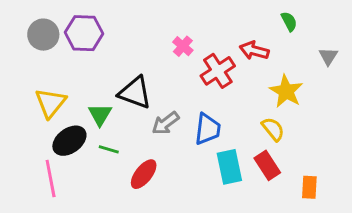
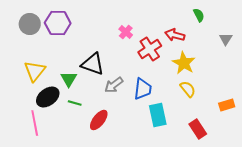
yellow star: (286, 91) -> (184, 63), moved
red rectangle: (267, 165) -> (198, 129), moved
orange rectangle: (309, 187) -> (227, 105), moved, turned 70

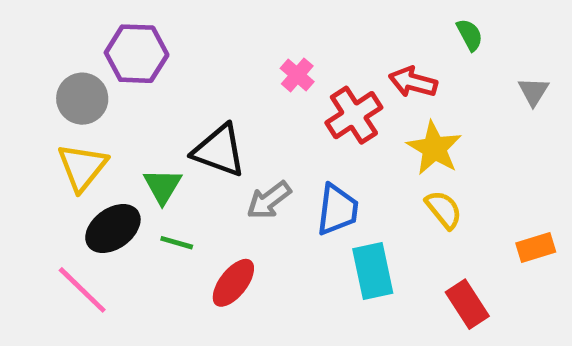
gray circle: (30, 24) -> (82, 99), moved
pink line: (35, 123) -> (82, 290), turned -35

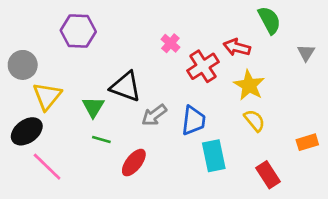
green semicircle: (470, 35) -> (269, 20), size x1.5
gray circle: (82, 99) -> (23, 65), moved
black ellipse: (113, 229) -> (27, 131), moved

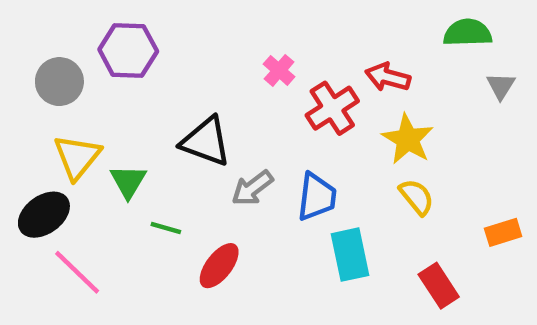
green semicircle: (269, 20) -> (468, 33), moved, turned -64
gray circle: (23, 65) -> (59, 82), moved
green triangle: (93, 107) -> (128, 181), moved

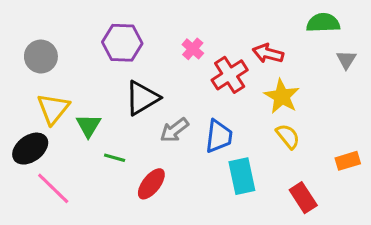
purple hexagon: (128, 50) -> (122, 43), moved
black triangle: (206, 141) -> (142, 98), turned -51

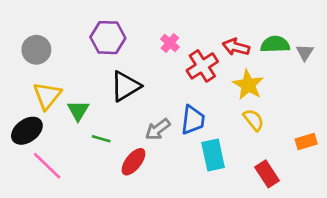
green semicircle: (323, 23) -> (275, 44), moved
gray arrow: (174, 130) -> (158, 129), moved

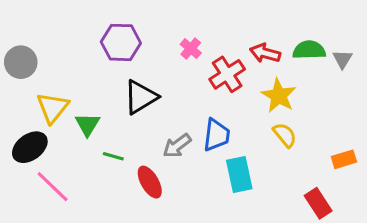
gray circle: (36, 50) -> (21, 62), moved
red ellipse: (133, 162) -> (150, 182), turned -68
red rectangle: (267, 174) -> (318, 203), moved

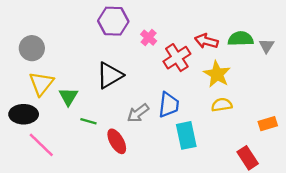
purple hexagon: (121, 42) -> (113, 21), moved
gray circle: (21, 62) -> (32, 48), moved
yellow semicircle: (285, 135) -> (222, 105), turned -60
black ellipse: (30, 147) -> (24, 114), turned 36

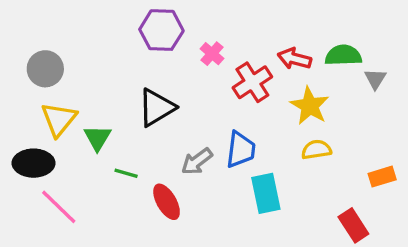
gray triangle: (267, 46) -> (375, 79), moved

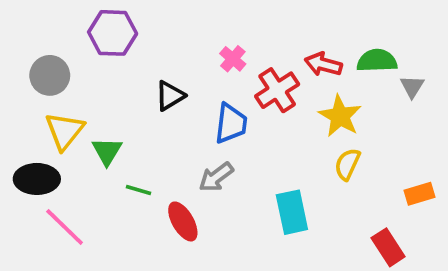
purple hexagon: (161, 30) -> (113, 33), moved
black triangle: (156, 108) -> (170, 96), moved, size x0.7
blue trapezoid: (241, 150) -> (231, 123), moved
yellow semicircle: (316, 150) -> (347, 164), turned -56

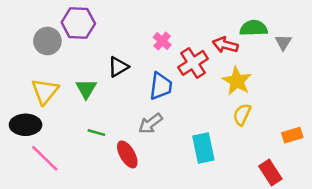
green semicircle: (377, 61) -> (254, 28), moved
gray circle: (50, 75) -> (47, 41), moved
gray triangle: (412, 87) -> (283, 42), moved
green triangle: (107, 151) -> (86, 89), moved

